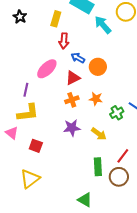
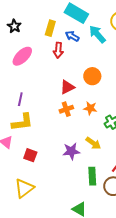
blue arrow: (78, 58) -> (72, 36), moved
pink ellipse: (47, 69) -> (22, 56), moved
purple star: (72, 128) -> (71, 151), moved

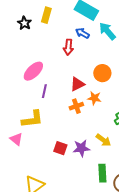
yellow rectangle: (50, 28) -> (46, 15), moved
pink ellipse: (22, 56) -> (33, 71), moved
purple line: (20, 99) -> (44, 91), moved
orange star: (90, 108) -> (94, 98), moved
red square: (30, 155) -> (60, 148), moved

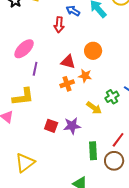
red triangle: (77, 84) -> (68, 62), turned 42
yellow arrow: (103, 140) -> (94, 108), moved

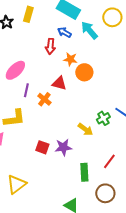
orange star: (85, 76) -> (70, 59), moved
orange cross: (67, 84) -> (44, 99), moved, turned -32
brown circle: (114, 161) -> (105, 193), moved

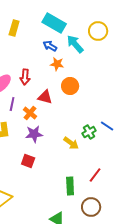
red arrow: (50, 46) -> (25, 77), moved
orange star: (70, 59) -> (57, 64), moved
purple star: (63, 147) -> (34, 134), moved

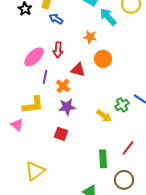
blue arrow: (50, 46) -> (56, 19), moved

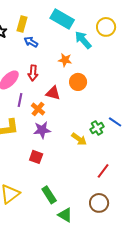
green rectangle: (103, 159) -> (49, 195), moved, turned -30

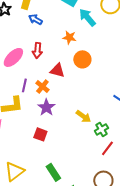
purple line: (20, 100) -> (24, 85), moved
green cross: (97, 128) -> (101, 129), moved
purple star: (42, 130) -> (46, 107), turned -30

